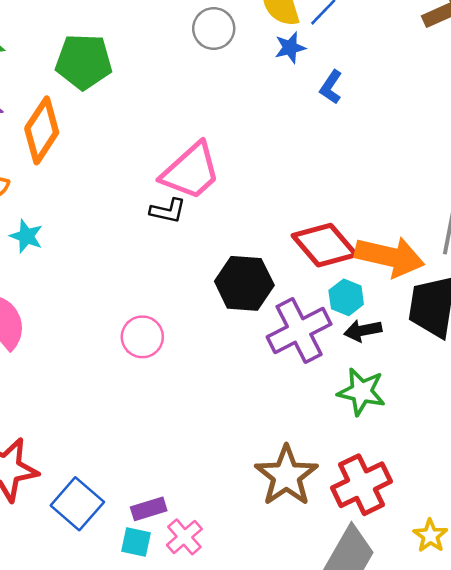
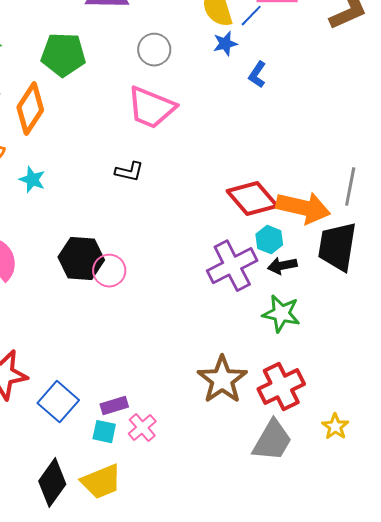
gray circle: (214, 29) -> (154, 50), moved
pink trapezoid: (191, 171) -> (151, 108), moved, turned 64
cyan star: (26, 236) -> (32, 180), moved
black hexagon: (244, 283) -> (81, 259), moved

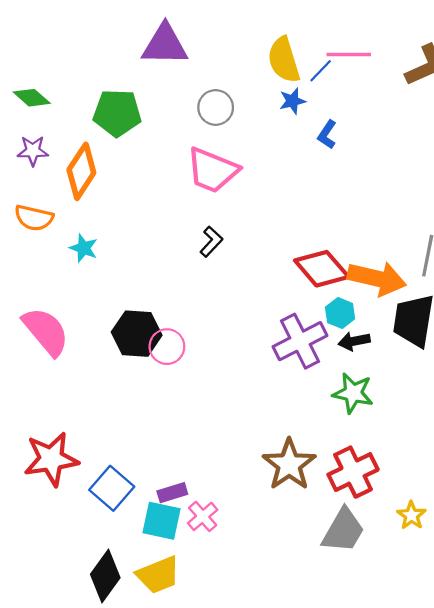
black L-shape: (129, 172) -> (211, 242), moved, turned -60
cyan square: (104, 432) -> (162, 521), size x1.5

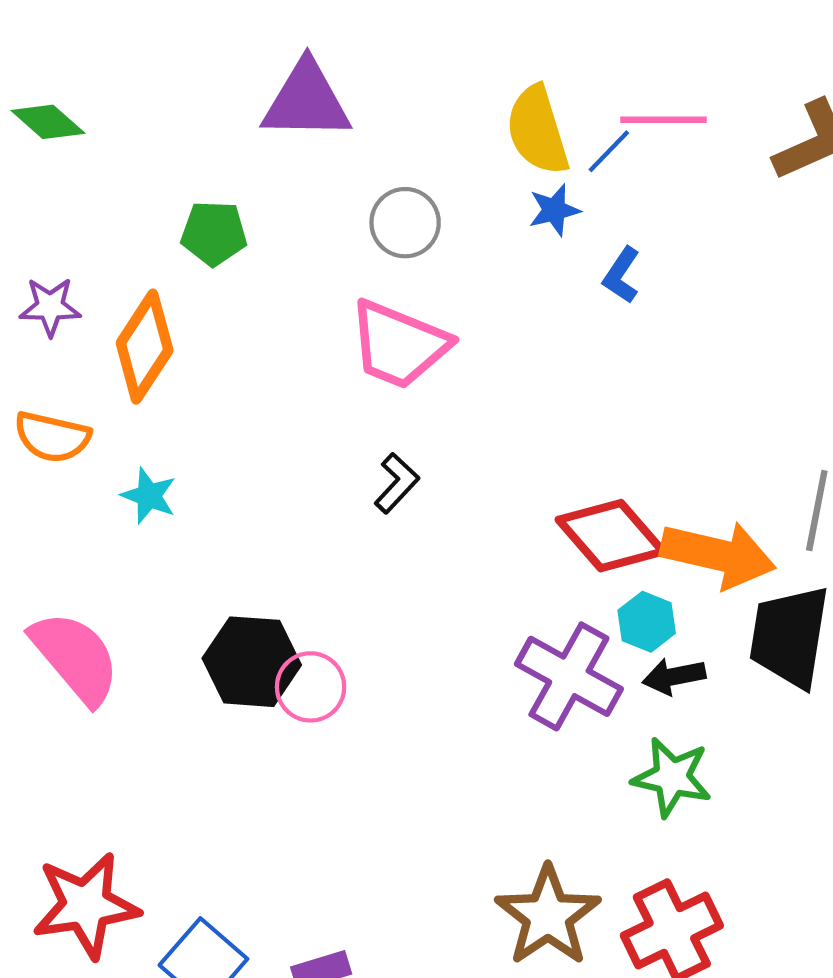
green diamond: (32, 98) -> (48, 122), moved
green pentagon: (117, 113) -> (214, 233), size x0.7
purple cross: (300, 341) -> (569, 676), turned -34

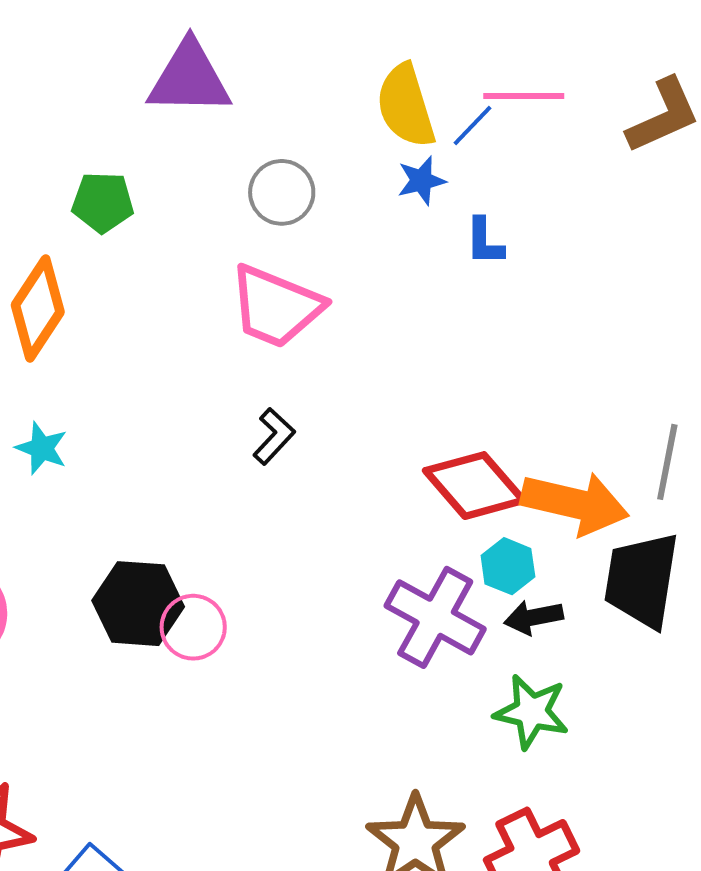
blue L-shape: (621, 275) -> (484, 242), turned -34

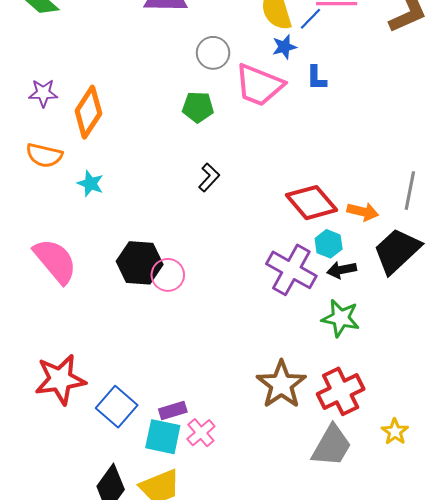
green pentagon: (103, 202) -> (198, 107), moved
pink trapezoid: (276, 307) -> (259, 85), moved
orange arrow: (575, 503) -> (363, 212), size x0.6
black trapezoid: (642, 580) -> (397, 251), turned 38

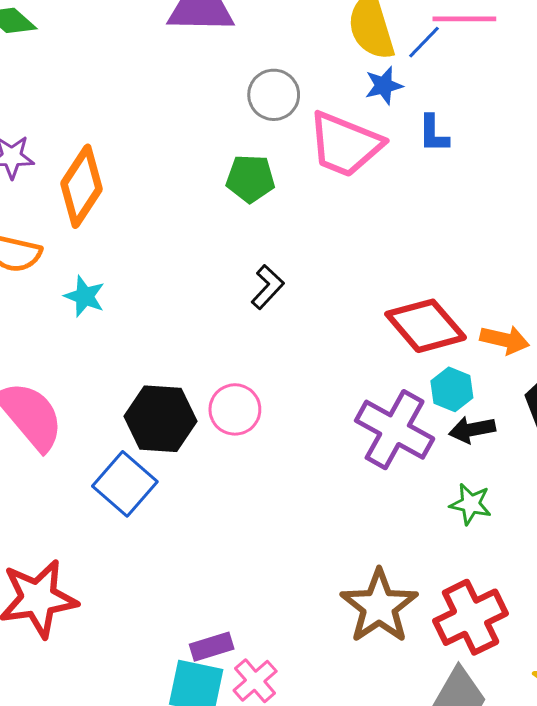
pink circle: (168, 275) -> (235, 409), moved
green star: (341, 318) -> (471, 504), size x0.7
blue square: (117, 407) -> (125, 484), moved

